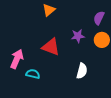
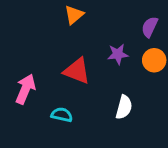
cyan semicircle: (33, 74) -> (62, 115), moved

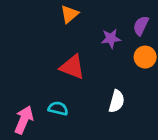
purple star: (118, 54) -> (111, 38), moved
pink arrow: (25, 89) -> (24, 120), moved

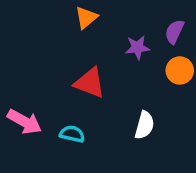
pink arrow: (24, 120) -> (24, 122), moved, turned 96

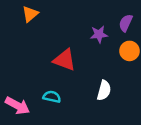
orange triangle: (86, 18) -> (30, 14), moved
pink arrow: (24, 122) -> (17, 106), moved

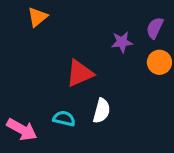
red triangle: (65, 60) -> (80, 73), turned -45
white semicircle: (104, 90) -> (102, 111), moved

